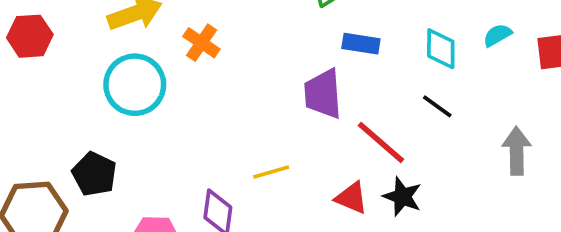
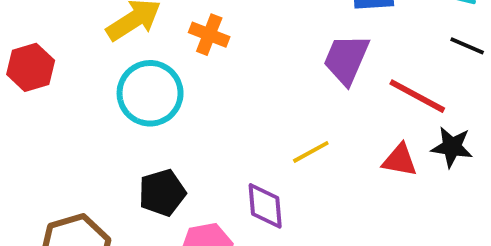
purple trapezoid: (323, 94) -> (346, 59), turned 40
black pentagon: (94, 174) -> (162, 193), moved, turned -30

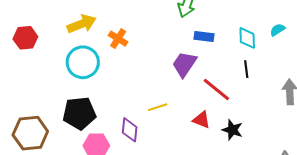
black line: (467, 46) -> (246, 69), turned 48
black star: (452, 147) -> (232, 130), moved
black pentagon: (162, 193) -> (79, 113), size x1.4

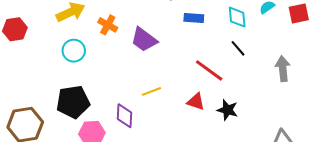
cyan circle: (83, 62) -> (74, 51), size x0.7
purple trapezoid: (184, 64) -> (144, 40), moved, turned -84
black line: (246, 69) -> (238, 48), turned -30

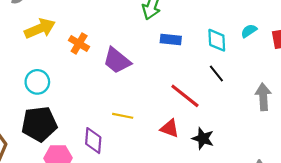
cyan circle: (74, 51) -> (37, 82), moved
yellow line: (151, 91) -> (123, 116), turned 30

